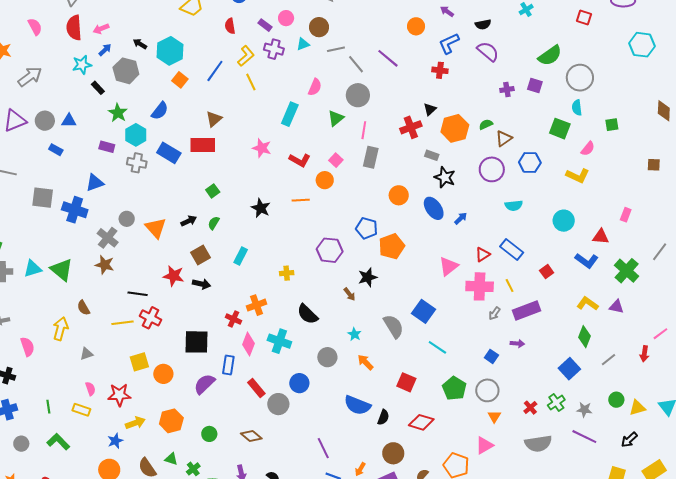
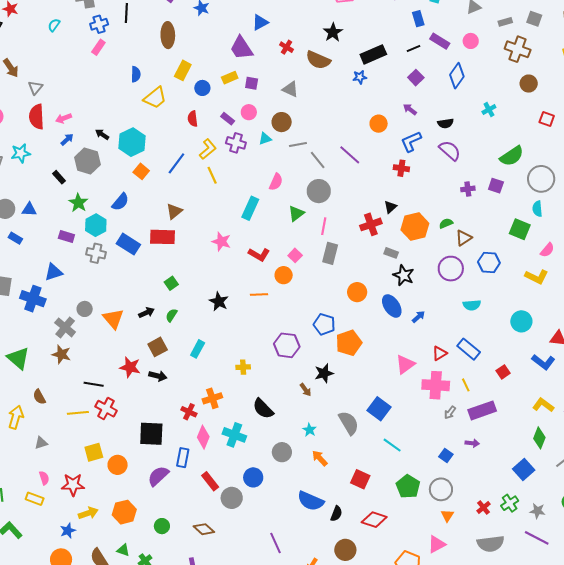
cyan star: (82, 65) -> (21, 153), moved

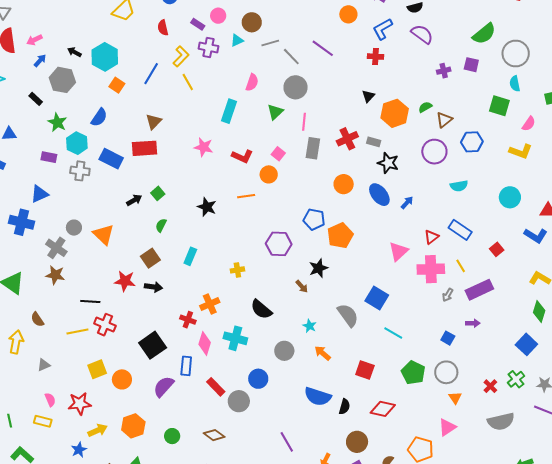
red cross: (371, 224) -> (347, 139), moved
black arrow: (147, 313) -> (134, 200), moved
black square: (151, 434) -> (153, 345), turned -32

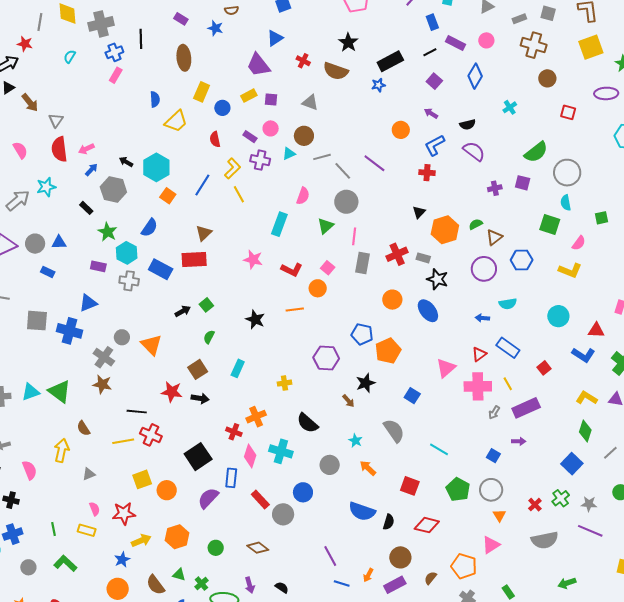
blue arrow: (407, 203) -> (482, 318), moved, turned -128
blue square: (377, 298) -> (412, 396), moved, size x0.7

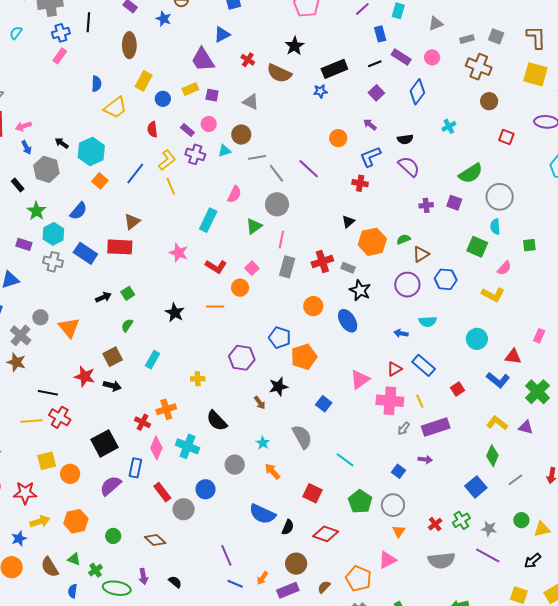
yellow square: (591, 47) -> (535, 74), turned 30
blue arrow: (91, 170) -> (26, 147), turned 104

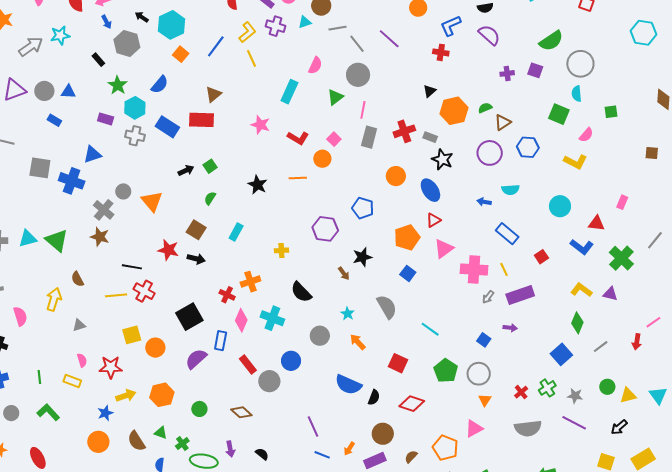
brown square: (113, 357) -> (196, 230), turned -30
orange pentagon: (304, 357) -> (407, 237), moved
red triangle: (394, 369) -> (433, 220), moved

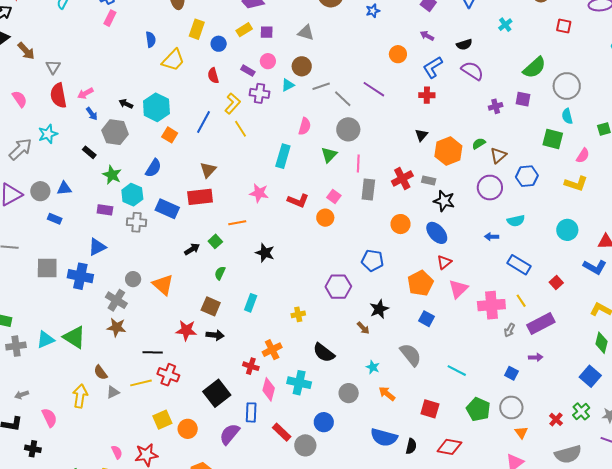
orange line: (298, 178) -> (237, 223), moved
gray triangle: (79, 325) -> (113, 392), moved

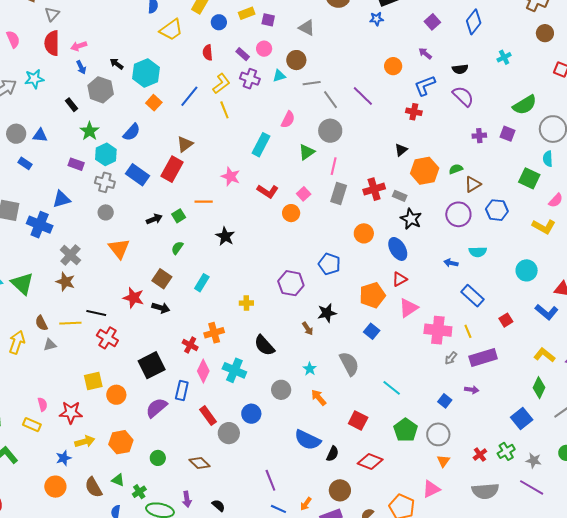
red rectangle: (200, 197) -> (172, 169), turned -65
gray circle: (133, 279) -> (106, 212), moved
yellow line: (141, 383) -> (70, 323), moved

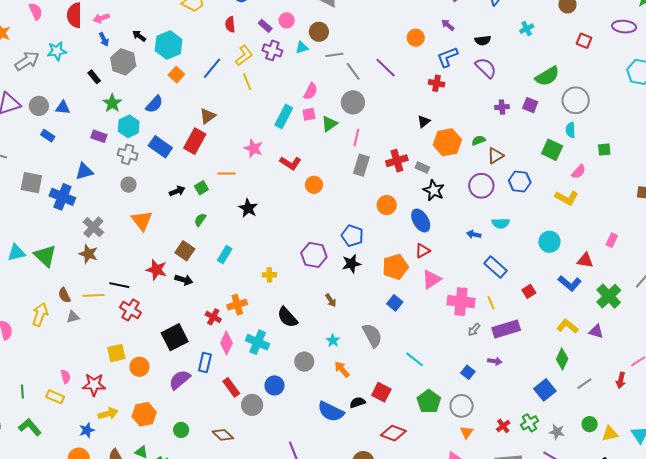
pink square: (304, 194) -> (309, 114), moved, turned 32
black star: (327, 313) -> (351, 264), moved
black semicircle: (333, 454) -> (357, 402), moved, turned -133

